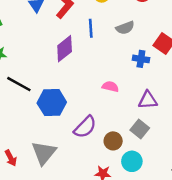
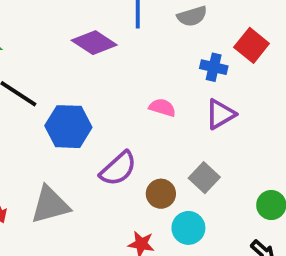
purple diamond: (65, 49) -> (94, 43), turned 68
purple triangle: (148, 100) -> (220, 114), moved, turned -30
gray triangle: (44, 153) -> (50, 205), turned 32

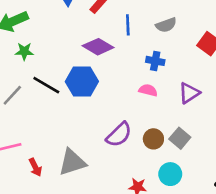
blue cross: (214, 67) -> (155, 61), moved
blue hexagon: (68, 127) -> (82, 82), moved
brown circle: (161, 194) -> (153, 139), moved

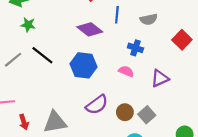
blue hexagon: (82, 82) -> (84, 65), moved

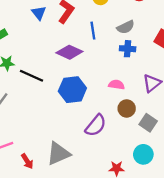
blue cross: (135, 48) -> (128, 49), moved
black line: (42, 55) -> (31, 76), moved
brown circle: (125, 112) -> (127, 108), moved

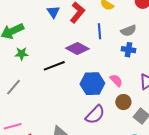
black line: (31, 76) -> (54, 66), moved, turned -50
pink semicircle: (116, 85) -> (116, 80), turned 32
blue hexagon: (72, 90) -> (92, 84), moved

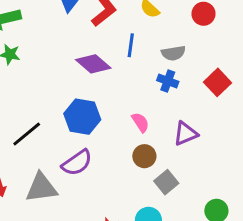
black line: (54, 66) -> (27, 134), moved, turned -30
blue hexagon: (92, 84) -> (82, 117), moved
purple semicircle: (95, 115) -> (77, 163), moved

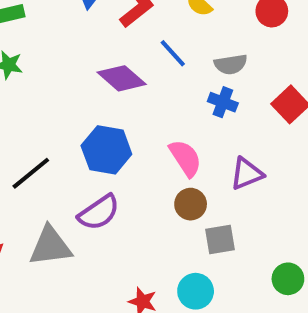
blue line: (131, 45) -> (173, 53), turned -50
pink semicircle: (140, 122) -> (185, 158), size x1.4
gray square: (166, 182) -> (220, 240), turned 30

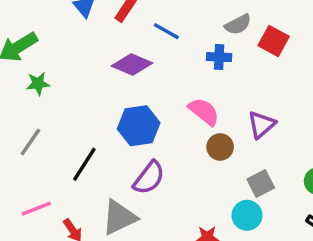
gray semicircle: (231, 64) -> (238, 24), moved
purple triangle: (247, 174) -> (261, 125), moved
gray square: (220, 240) -> (261, 184), moved

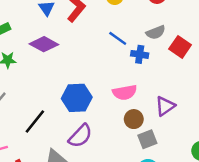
blue line: (166, 31) -> (118, 38), moved
purple diamond: (132, 65) -> (44, 44), moved
pink semicircle: (204, 112) -> (125, 92), turned 125
gray square: (261, 184) -> (147, 139), moved

